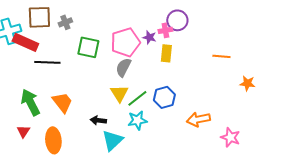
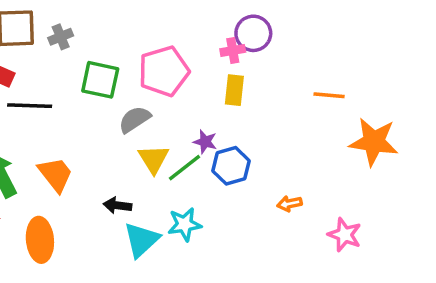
purple star: (149, 37) -> (205, 142), moved
gray semicircle: (123, 67) -> (135, 119), moved, turned 30
orange star: (247, 83) -> (374, 142), size x1.8
orange arrow: (198, 119) -> (289, 204), size x0.6
cyan star: (137, 120) -> (184, 224), moved

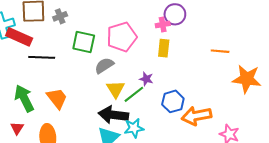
blue hexagon: (231, 166) -> (173, 101), moved
orange arrow: (289, 204) -> (196, 116), size x2.0
black arrow: (117, 205) -> (113, 115), moved, size x1.8

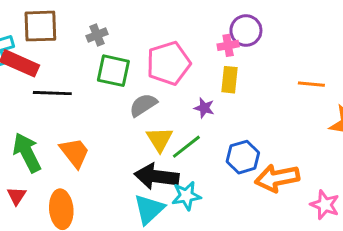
gray cross: (60, 16) -> (97, 35), moved
purple star: (146, 79) -> (204, 108), moved

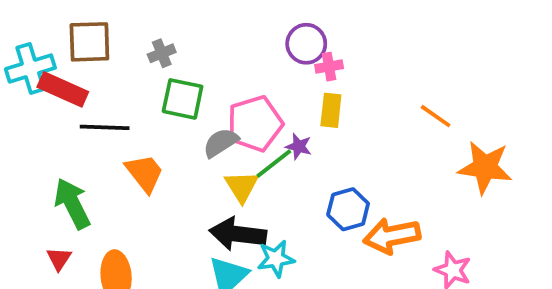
purple circle: (246, 31) -> (306, 44), moved
pink pentagon: (168, 63) -> (255, 124), moved
orange line: (311, 84) -> (436, 116), turned 30
green line: (186, 147) -> (274, 164), moved
orange trapezoid: (75, 153) -> (145, 173), moved

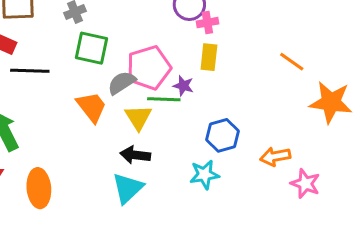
green line: (274, 164) -> (164, 99), turned 40
orange trapezoid: (145, 173) -> (92, 107), moved
black arrow: (238, 234) -> (135, 155), size x0.7
orange arrow: (392, 236) -> (275, 156), moved, size x0.7
cyan star: (276, 259) -> (204, 175), moved

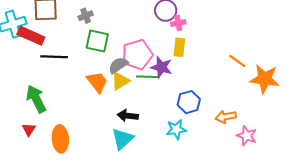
orange line: (292, 62) -> (237, 61), moved
purple star: (183, 86) -> (161, 67), size x1.5
yellow triangle: (138, 117) -> (120, 81), moved, turned 30

